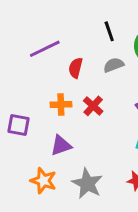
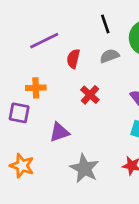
orange cross: (61, 104) -> (36, 88), moved
orange star: (43, 181) -> (22, 166), moved

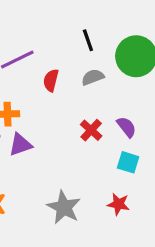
red cross: (90, 95) -> (91, 130), moved
purple triangle: (59, 132) -> (20, 145), moved

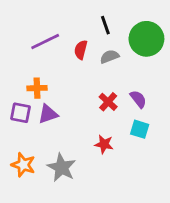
red semicircle: (51, 80) -> (81, 50), moved
red star: (118, 204) -> (104, 144), moved
gray star: (64, 207) -> (62, 167), moved

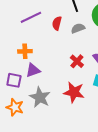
purple square: (21, 113) -> (14, 80), moved
red star: (104, 144) -> (74, 92), size x1.5
gray star: (62, 167) -> (40, 97), moved

